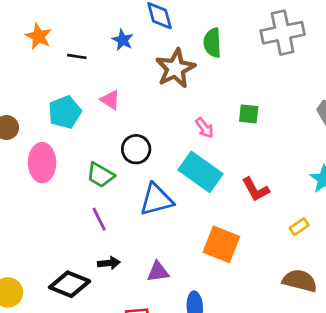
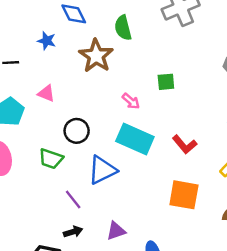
purple line: (99, 219) -> (73, 199), moved
orange square: (221, 244) -> (184, 195), moved

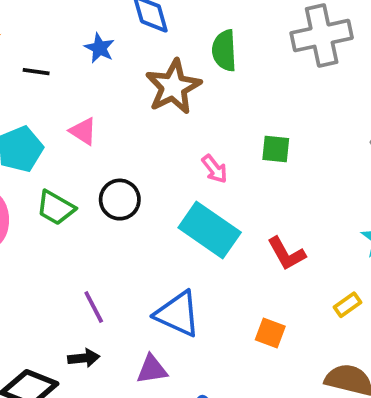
green trapezoid: (51, 159) -> (56, 208), moved
blue triangle: (102, 170) -> (178, 314), moved, turned 40
orange square: (184, 195) -> (270, 333), size x0.6

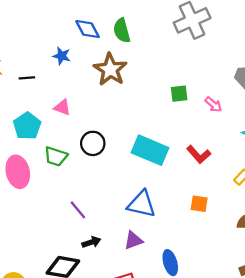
green semicircle: (224, 51) -> (122, 31), moved
pink arrow: (215, 169) -> (213, 104), moved
purple line: (94, 307) -> (78, 210), moved

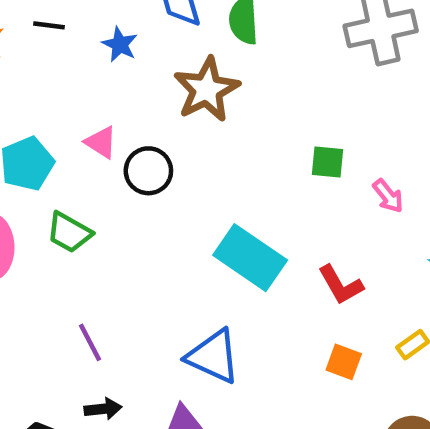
black line: (27, 78) -> (49, 25), moved
black circle: (93, 143) -> (148, 171), moved
orange square: (199, 204) -> (344, 362), moved

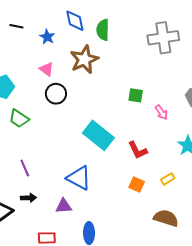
pink triangle: (101, 142) -> (46, 69), moved

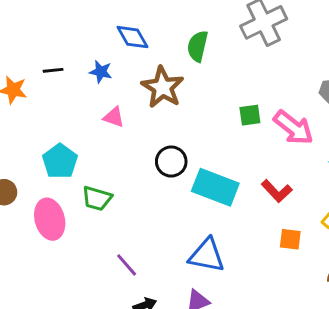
green semicircle: (103, 30) -> (198, 46), moved, turned 30
black circle: (56, 94) -> (171, 162), moved
pink arrow: (161, 112) -> (293, 128), size x1.8

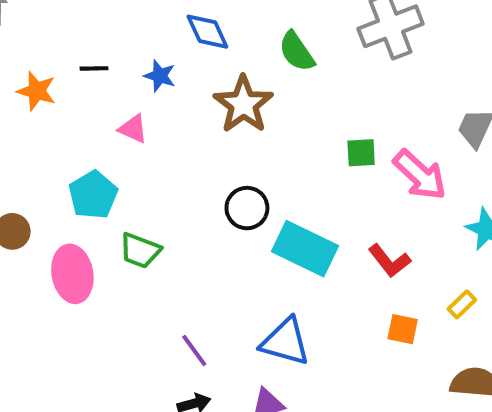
green semicircle: (198, 46) -> (297, 52), turned -52
pink triangle: (114, 117) -> (133, 129), moved
purple line: (127, 265) -> (194, 351), moved

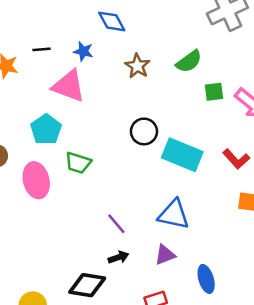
green semicircle: (297, 52) -> (189, 61), moved, turned -88
brown star: (243, 104) -> (137, 66), size x0.7
pink triangle: (133, 129) -> (69, 86), size x1.8

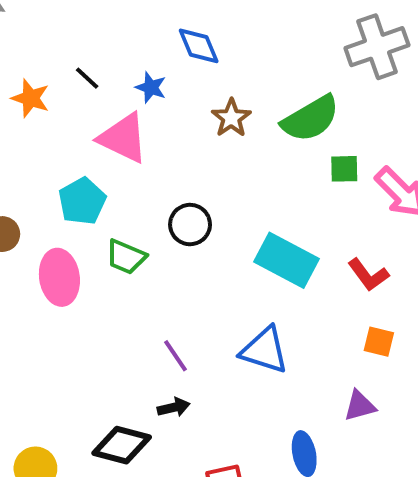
black line: (41, 49) -> (87, 78), turned 42
green semicircle: (189, 61) -> (311, 119), size x1.4
black circle: (144, 131) -> (190, 225), moved
purple triangle: (165, 255) -> (360, 406), moved

